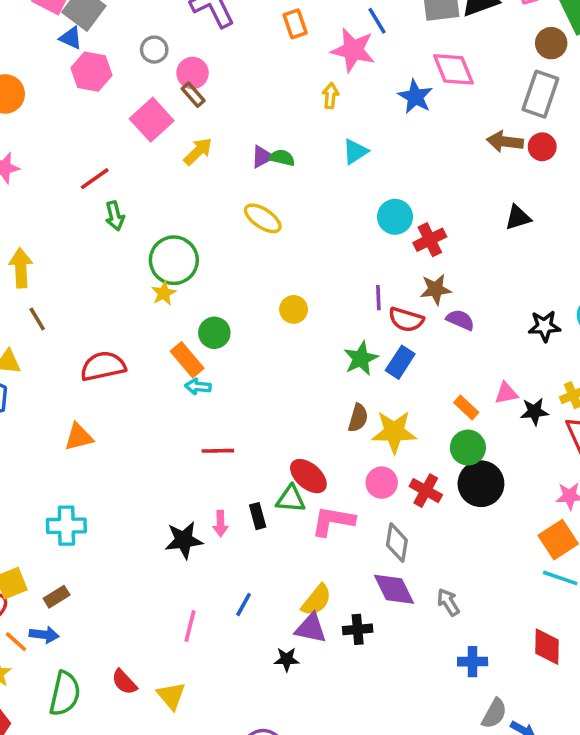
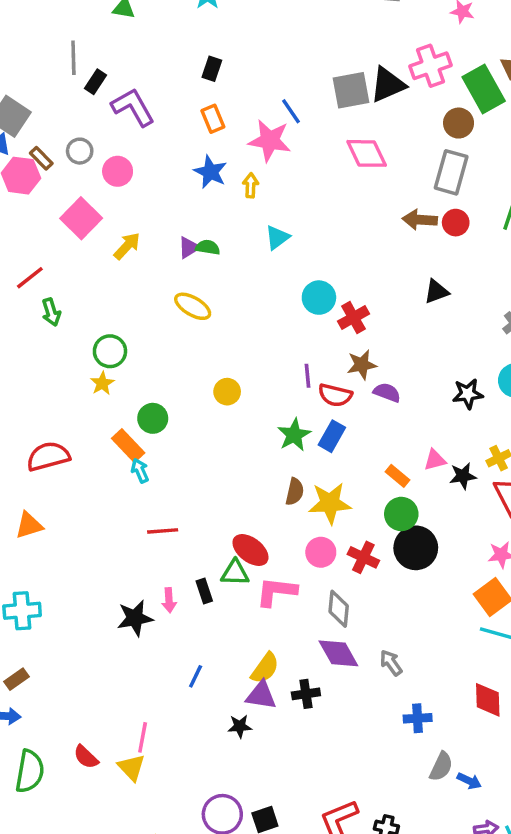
brown rectangle: (193, 95) -> (41, 158), moved
blue star: (415, 97) -> (210, 172), moved
green circle: (174, 260) -> (110, 351), size x0.7
cyan arrow: (198, 387) -> (140, 471), turned 65
pink line: (190, 626) -> (143, 737), moved

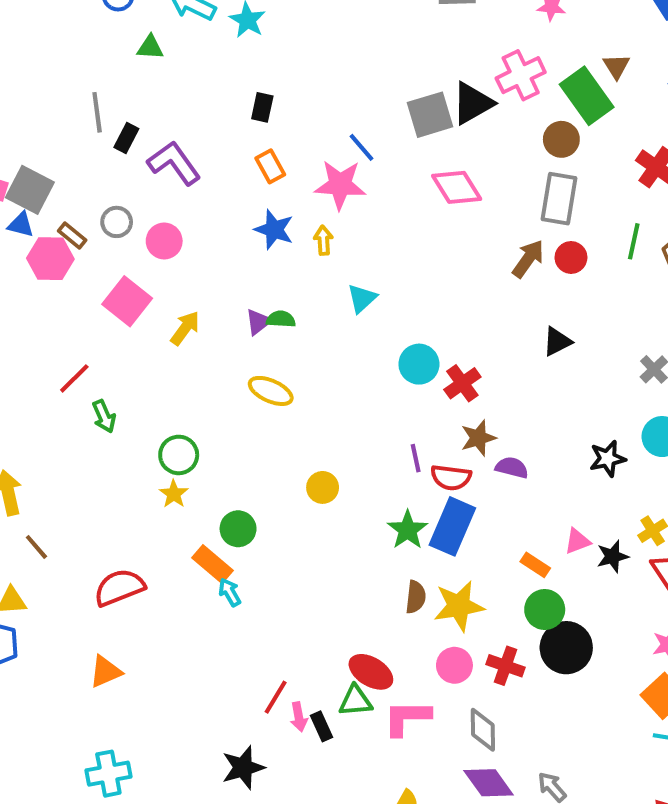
brown arrow: (420, 220) -> (528, 259), turned 128
blue rectangle: (332, 436) -> (452, 526), size x1.5
red line: (163, 531) -> (276, 697), moved, turned -48
pink arrow: (169, 600) -> (299, 717), moved

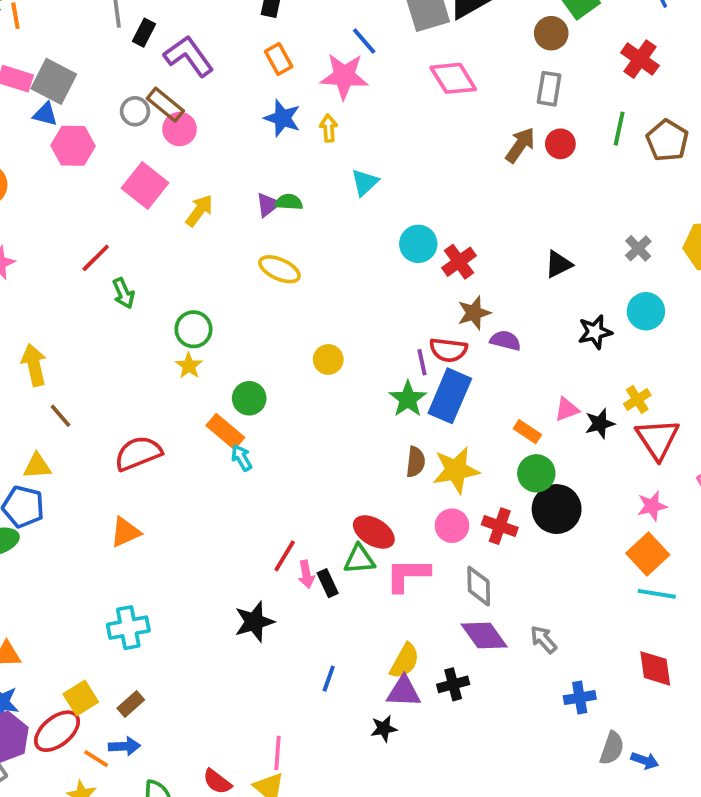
gray rectangle: (559, 199) -> (549, 89), size x0.7
brown rectangle: (72, 236) -> (165, 105), moved, size x1.4
black triangle: (557, 342) -> (558, 264), moved
purple line: (416, 458) -> (422, 362), moved

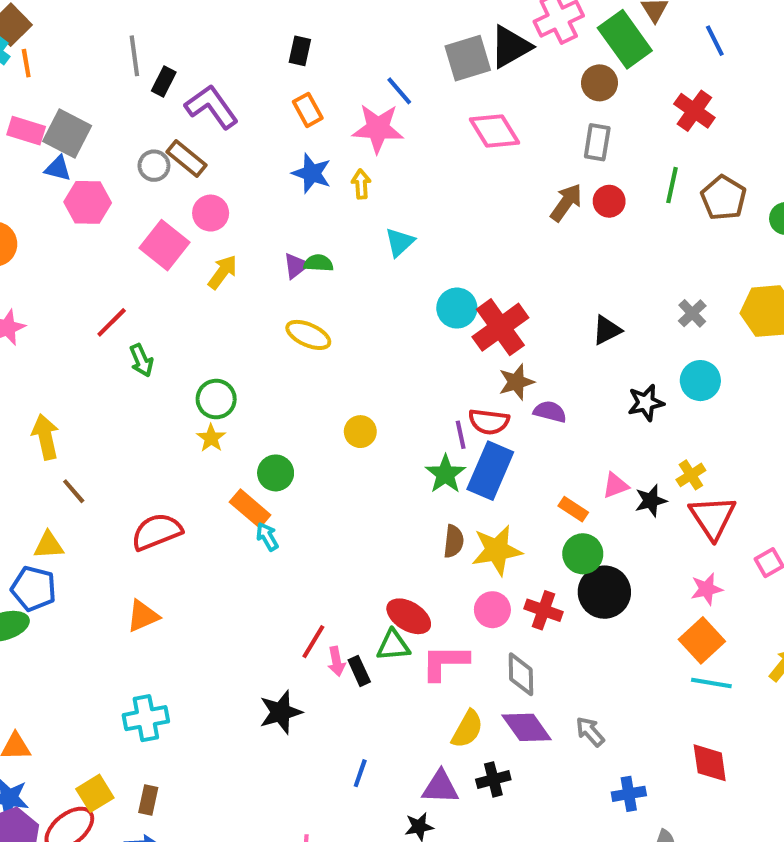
pink circle: (180, 129) -> (211, 213), moved
red cross: (459, 262) -> (500, 327), size x1.5
yellow semicircle: (405, 661) -> (467, 729), moved
brown rectangle: (131, 704) -> (148, 800), turned -36

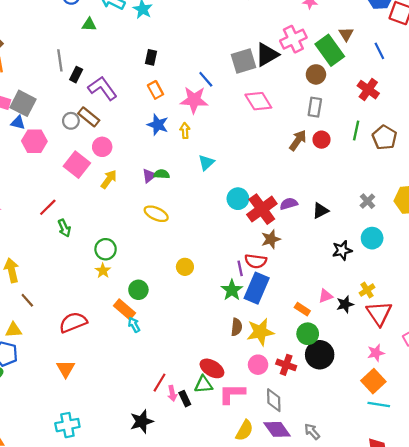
purple semicircle: (550, 412) -> (289, 204), moved, turned -30
orange triangle: (143, 616) -> (66, 369), turned -36

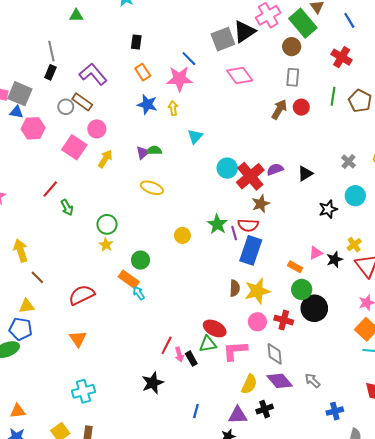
black rectangle: (76, 75) -> (50, 72), moved
green star: (232, 290) -> (217, 224), moved

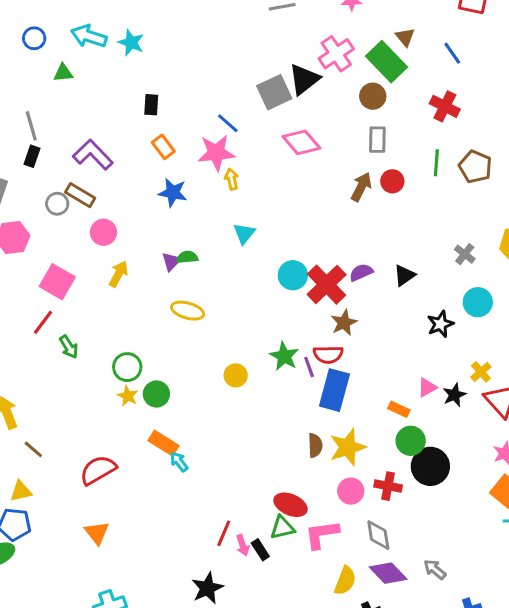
yellow arrow: (173, 108) -> (232, 179), moved
pink square: (74, 147) -> (57, 282), moved
green circle: (140, 260) -> (156, 394), moved

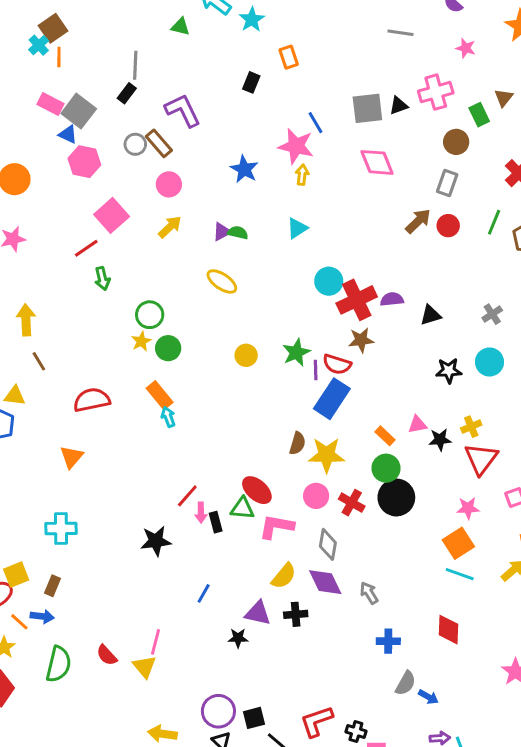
green rectangle: (387, 62) -> (479, 115), size x0.6
black triangle: (304, 79) -> (399, 106), size x0.6
orange rectangle: (163, 147) -> (289, 57), moved

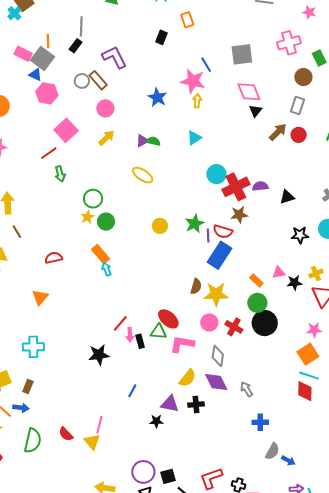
orange line: (59, 57) -> (48, 41), moved
black triangle: (399, 106) -> (255, 111), moved, turned -32
red semicircle: (92, 400) -> (54, 258), size x0.7
red diamond: (449, 630) -> (305, 391), moved

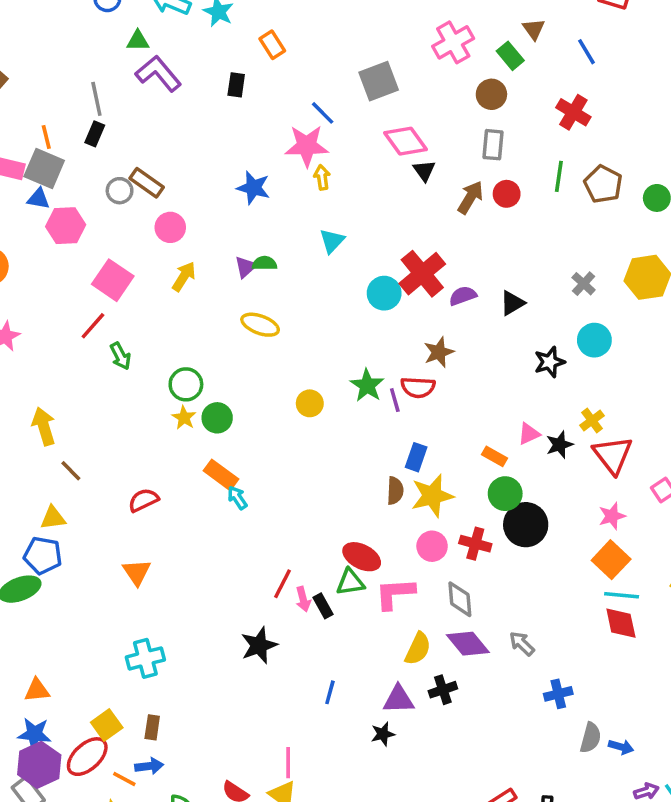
purple L-shape: (114, 57) -> (158, 74), moved
red cross: (236, 187) -> (422, 274), moved
blue rectangle: (219, 255) -> (416, 457), moved, size x0.6

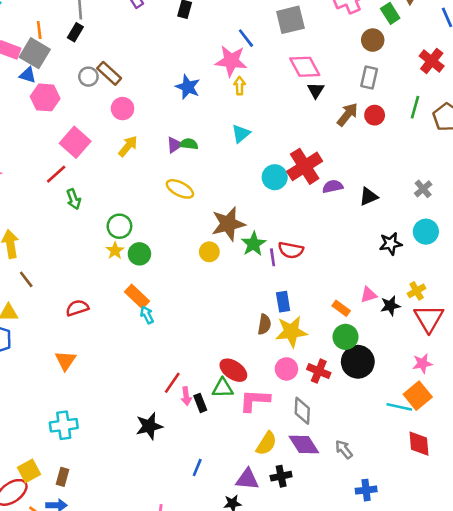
brown star: (439, 352) -> (228, 224), moved, size x1.5
blue rectangle: (416, 457) -> (283, 302), turned -36
cyan line: (622, 595) -> (399, 407), moved

